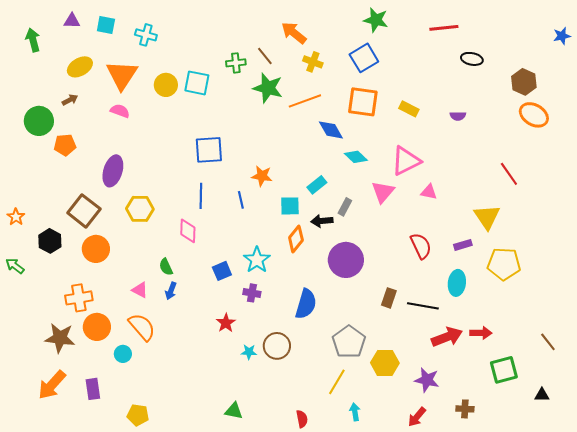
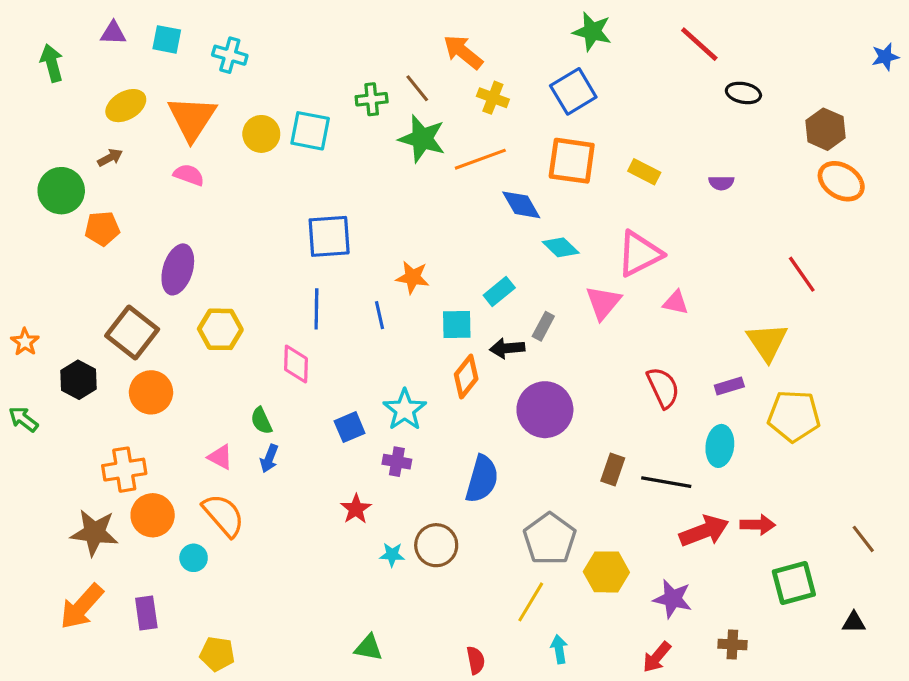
red line: (444, 28) -> (699, 44), turned 48

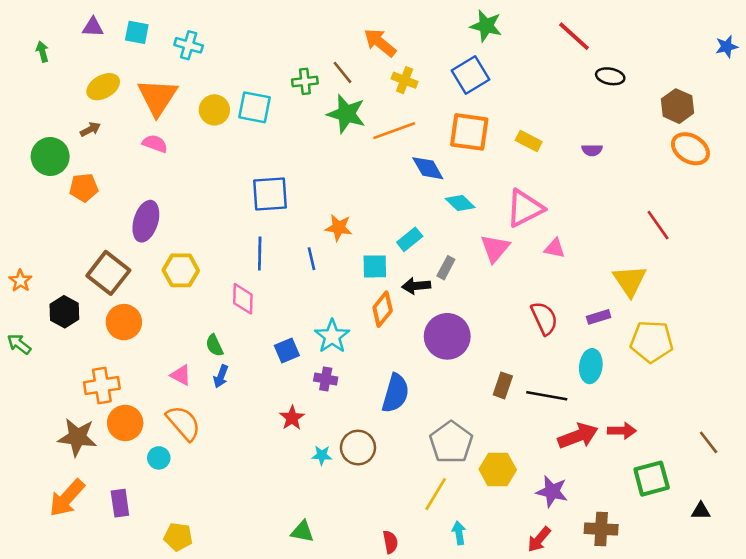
green arrow: (52, 63) -> (42, 52), size x0.7
brown cross: (732, 644) -> (601, 529), size x1.4

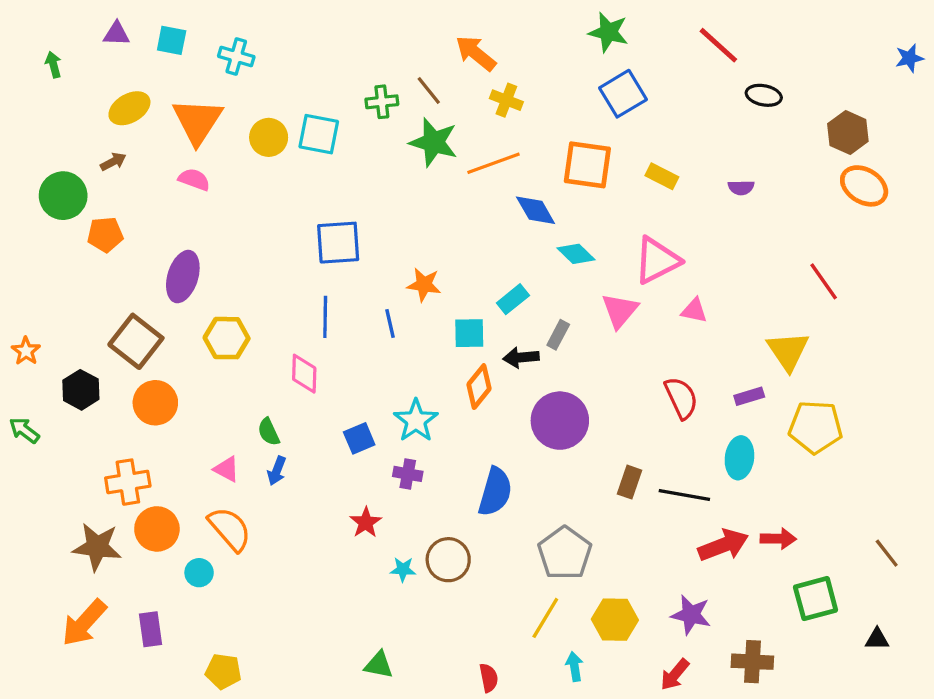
blue square: (471, 75) -> (623, 94), moved
yellow hexagon: (498, 470) -> (615, 620), moved

